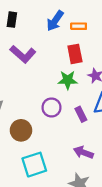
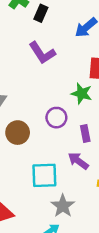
purple arrow: (83, 152) -> (78, 161), moved
cyan square: (34, 165) -> (44, 175), moved

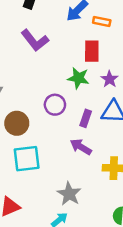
purple rectangle: (85, 133) -> (86, 118), turned 35
cyan square: (44, 175) -> (27, 159), moved

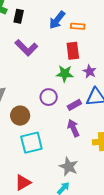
purple rectangle: (86, 118) -> (74, 105), turned 48
purple arrow: (81, 147) -> (73, 128), turned 42

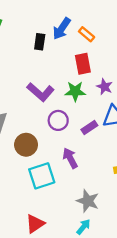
black rectangle: (19, 16) -> (40, 42), moved
orange rectangle: (78, 26) -> (87, 34), turned 40
purple L-shape: (26, 48) -> (40, 92), moved
purple arrow: (73, 128) -> (70, 158), moved

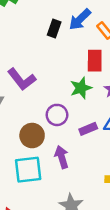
green star: (75, 91) -> (81, 88), turned -30
purple L-shape: (40, 92) -> (22, 79), moved
brown circle: (26, 145) -> (32, 136), moved

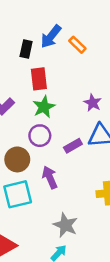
red rectangle: (95, 61) -> (39, 79), moved
green star: (81, 88) -> (44, 107), moved

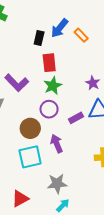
gray star: (65, 225) -> (57, 184), moved, turned -30

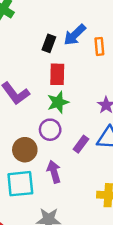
orange rectangle: (81, 35) -> (99, 46), turned 32
purple rectangle: (76, 118) -> (81, 144), turned -32

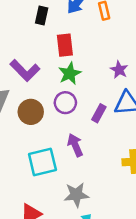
black rectangle: (49, 43) -> (42, 15), moved
brown circle: (25, 150) -> (31, 112), moved

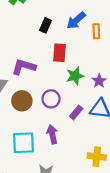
purple L-shape: (25, 70) -> (24, 67), turned 140
green star: (70, 74) -> (75, 76), moved

